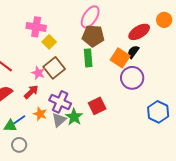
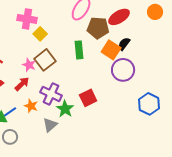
red ellipse: (139, 32) -> (119, 17), moved
brown pentagon: (93, 36) -> (98, 28), moved
gray triangle: (59, 120) -> (50, 125), moved

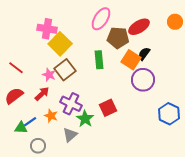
yellow square: (40, 34) -> (60, 44), size x1.6
gray circle: (10, 137) -> (38, 146), moved

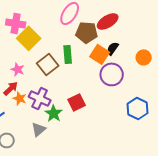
orange circle: (175, 22) -> (144, 57), moved
brown square: (65, 70) -> (48, 64), moved
orange star: (51, 116) -> (20, 98), moved

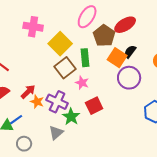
brown pentagon: (87, 32) -> (104, 36), turned 30
yellow square: (29, 38) -> (60, 44), moved
pink star: (18, 69) -> (82, 83), moved

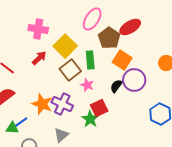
black semicircle: (130, 52) -> (116, 86), moved
red arrow: (28, 92) -> (39, 58), moved
orange star: (37, 102) -> (42, 104), size x1.5
green star: (71, 117) -> (90, 119), moved

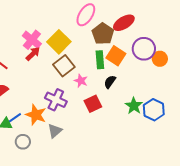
pink cross: (38, 29) -> (32, 40), moved, turned 30
green rectangle: (90, 60) -> (100, 60), moved
purple circle: (134, 80) -> (144, 49), moved
orange star: (42, 104) -> (36, 115), moved
green star: (90, 119) -> (134, 106), moved

